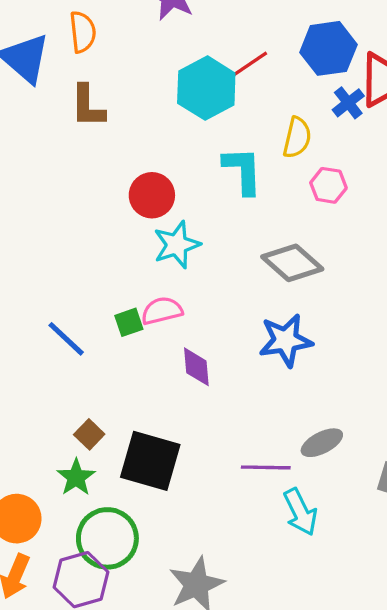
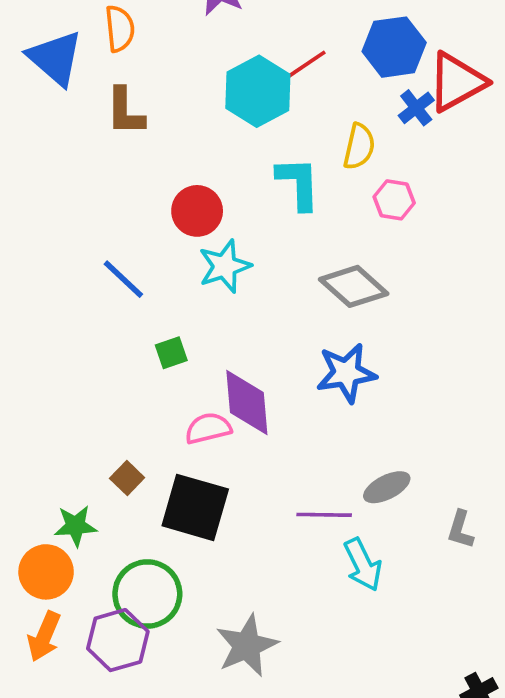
pink semicircle: (162, 311) -> (208, 428), moved
blue line: (66, 339) -> (123, 279), moved
purple diamond: (196, 367) -> (247, 402), size x1.5
green star: (76, 477) -> (76, 526), moved, turned 30

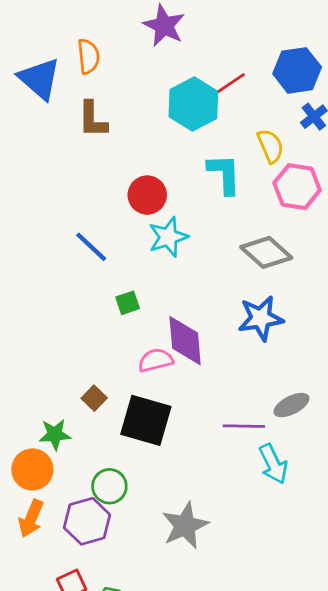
yellow semicircle: (359, 146) -> (270, 146), turned -36
pink hexagon: (394, 200) -> (297, 187), size x1.5
green circle: (147, 594) -> (109, 486), size x0.7

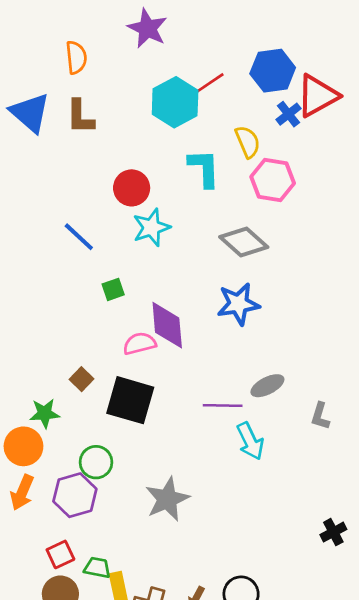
blue triangle: (39, 79) -> (30, 113), moved

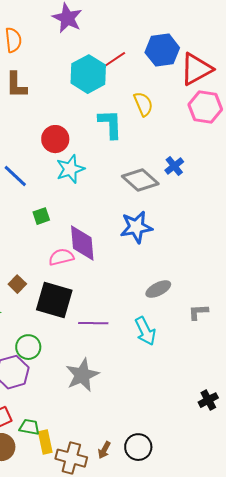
blue cross: (289, 114) -> (174, 166), moved
pink hexagon: (273, 180) -> (205, 107), moved
purple line: (223, 405) -> (93, 323), moved
gray L-shape: (320, 416) -> (198, 312), turned 70

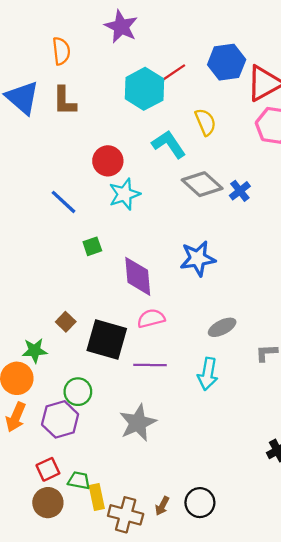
cyan L-shape: (110, 124) -> (169, 144), turned -32
gray diamond: (140, 180) -> (202, 184), moved
pink semicircle: (61, 257) -> (151, 318), moved
cyan arrow: (145, 331) -> (208, 374), turned 36

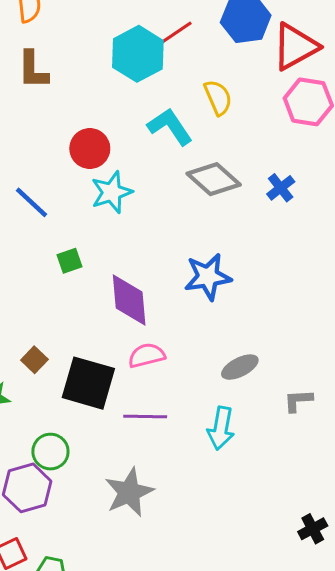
blue cross: (240, 191) -> (281, 188), moved

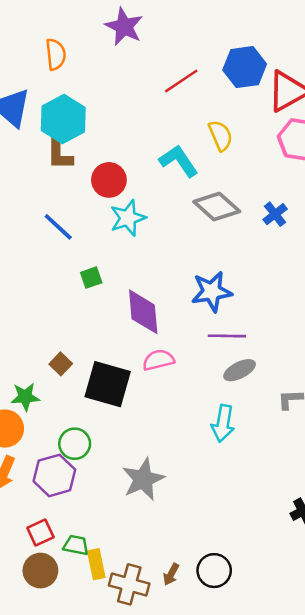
cyan hexagon: (138, 54) -> (63, 119), moved
brown L-shape: (33, 70) -> (59, 153), moved
purple line: (145, 417) -> (227, 336), moved

